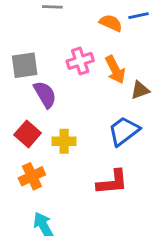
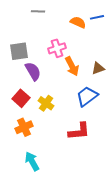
orange arrow: (115, 70) -> (72, 66), moved
yellow cross: (64, 141) -> (46, 103), turned 35

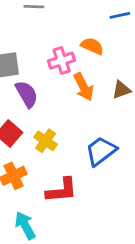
orange semicircle: (78, 22) -> (92, 46), moved
blue trapezoid: (87, 96) -> (101, 151), moved
red L-shape: (79, 131) -> (62, 190), moved

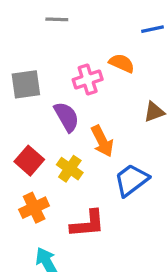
orange arrow: (83, 87) -> (102, 141), moved
purple semicircle: (27, 94) -> (67, 117), moved

